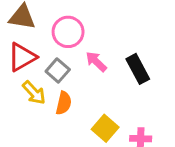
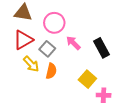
yellow square: (105, 128) -> (87, 79), moved

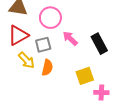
gray square: (47, 49) -> (43, 45), turned 35
yellow square: (87, 79) -> (85, 76), turned 30

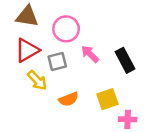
orange semicircle: (47, 68) -> (69, 99), moved, turned 56

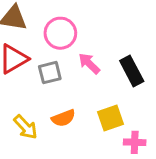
yellow arrow: (37, 80) -> (26, 127), moved

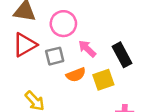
orange semicircle: (63, 118) -> (76, 75), moved
yellow square: (110, 118) -> (103, 80), moved

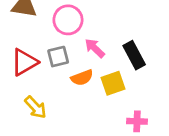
red triangle: (25, 45) -> (24, 62), moved

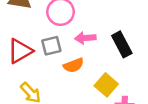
pink arrow: (95, 48) -> (85, 38), turned -48
yellow square: (113, 83) -> (106, 85), moved, turned -30

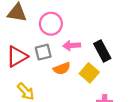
yellow square: (106, 85) -> (89, 73), moved

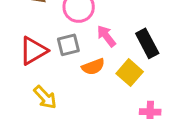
pink arrow: (72, 46) -> (106, 36), turned 56

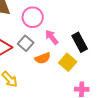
gray square: (68, 45) -> (26, 43), turned -35

